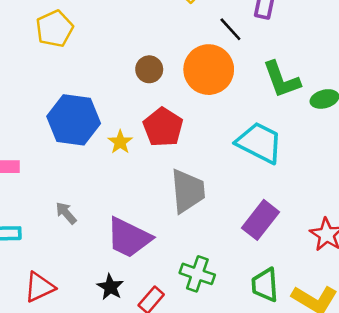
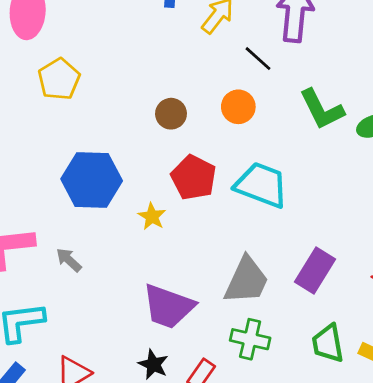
orange circle: (209, 70) -> (238, 107), size x0.6
yellow star: (120, 142) -> (152, 216), moved
cyan trapezoid: (259, 143) -> (261, 185), moved
gray trapezoid: (188, 191) -> (246, 280), moved, turned 36
gray arrow: (66, 213) -> (69, 260), moved

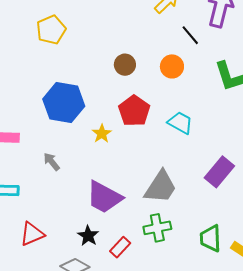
cyan trapezoid: (261, 185) -> (180, 123), size x0.7
gray arrow: (69, 260) -> (52, 162), moved
purple rectangle: (315, 271) -> (219, 172), moved
green cross: (250, 339) -> (157, 228), turned -32

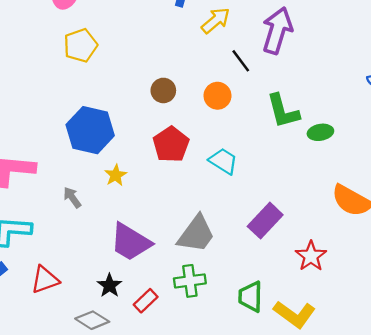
yellow star: (102, 134) -> (116, 175), moved

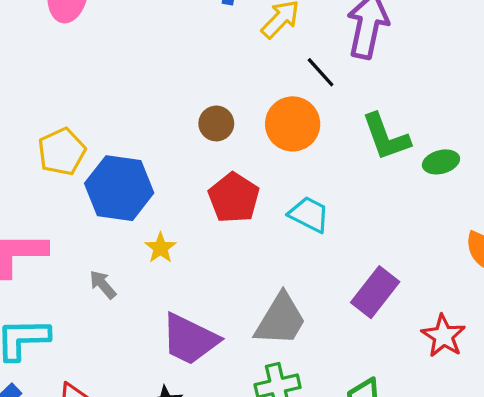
yellow pentagon: (80, 45) -> (62, 152), moved
orange circle: (217, 96) -> (293, 124), size x1.4

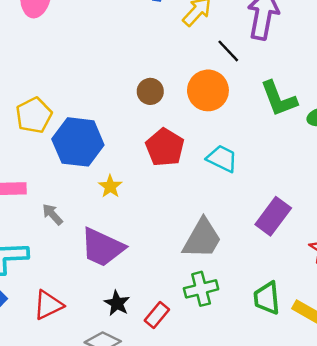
gray arrow: (103, 284) -> (52, 214), moved
purple trapezoid: (190, 339) -> (102, 247), moved

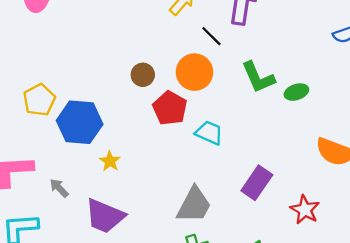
red pentagon: (165, 147) -> (170, 108), moved

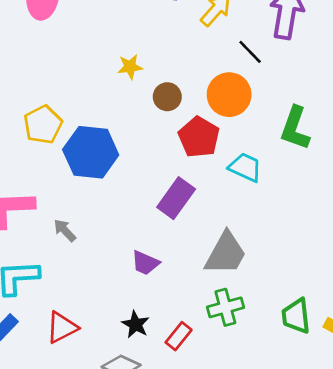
green L-shape: (258, 77) -> (295, 128), moved, turned 42
yellow star: (110, 161) -> (130, 67), moved, turned 30
purple rectangle: (257, 183) -> (176, 198), moved
purple trapezoid: (105, 216) -> (145, 263), moved, size x0.6

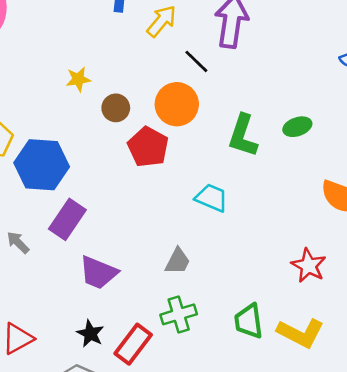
cyan trapezoid: (245, 167) -> (211, 198), moved
purple rectangle: (176, 198) -> (67, 219), moved
gray trapezoid: (226, 253) -> (178, 261), size x0.6
purple trapezoid: (145, 263) -> (98, 273), size x1.4
red rectangle: (179, 336) -> (133, 344), size x1.4

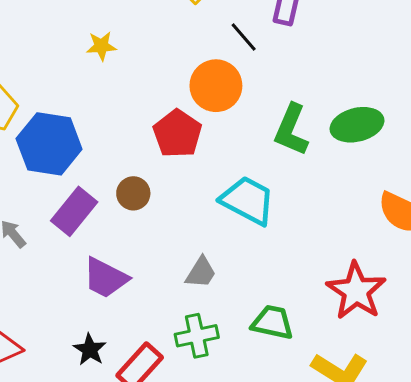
brown circle: (116, 108) -> (133, 193), moved
green ellipse: (297, 127) -> (357, 125), size x1.5
cyan trapezoid: (211, 198) -> (248, 200), size x1.4
red star: (309, 266) -> (356, 291), size x1.4
green trapezoid: (249, 321) -> (273, 322), moved, turned 105

